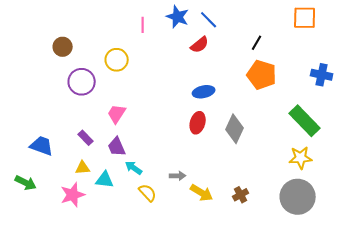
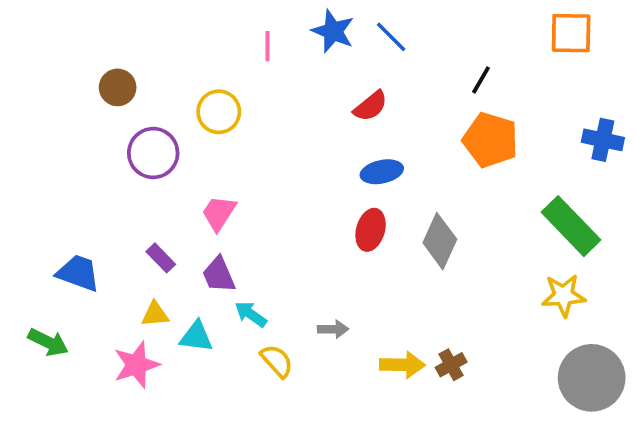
red semicircle: (200, 45) -> (371, 106), moved
yellow arrow: (202, 193) -> (402, 365), moved, turned -30
gray circle: (298, 197) -> (592, 378), moved

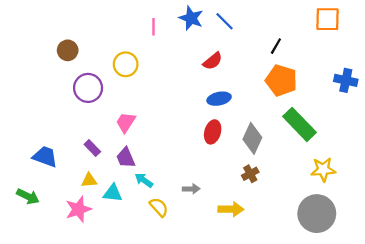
green rectangle: (571, 226) -> (300, 124), moved
brown cross: (451, 365) -> (250, 174), moved
gray circle: (592, 378) -> (317, 214), moved

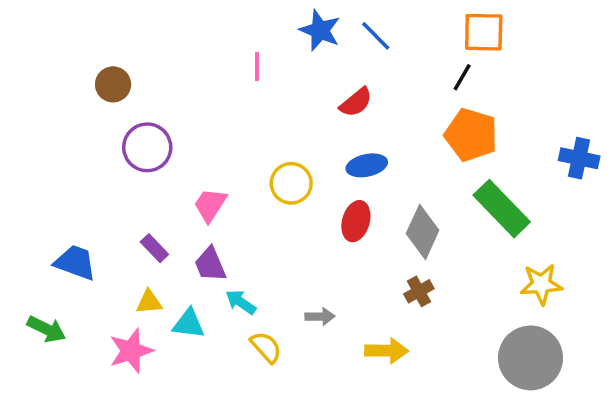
orange square: (328, 19) -> (484, 32), moved
pink line: (154, 27) -> (257, 66), moved
yellow circle: (126, 64) -> (291, 183), moved
blue cross: (346, 80) -> (579, 158), moved

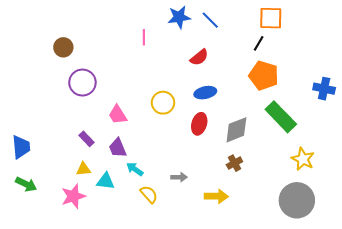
blue star: (320, 30) -> (179, 17), turned -30
pink trapezoid: (210, 205) -> (118, 115), turned -65
gray diamond: (423, 232) -> (236, 130), turned 44
blue trapezoid: (75, 263) -> (21, 147), moved, turned 65
yellow star: (541, 284) -> (303, 159), turned 30

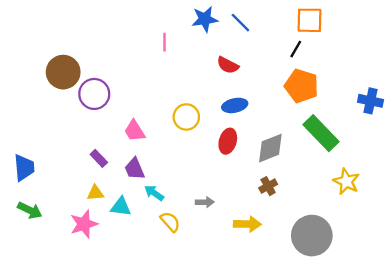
brown circle: (63, 47) -> (63, 72), moved, size x1.5
red semicircle: (199, 57) -> (228, 65), turned 66
gray circle: (297, 200) -> (312, 236), moved

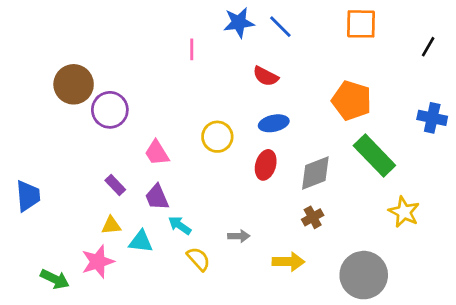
black line: (296, 49) -> (428, 47), moved
green arrow: (30, 210) -> (55, 279), moved

